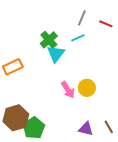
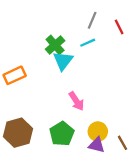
red line: (106, 24) -> (119, 27), turned 40
yellow circle: (87, 88) -> (98, 132), moved
green pentagon: (34, 128) -> (62, 134), moved

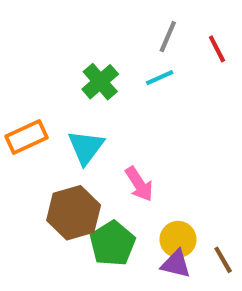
cyan triangle: (63, 61) -> (86, 147), moved
brown hexagon: (18, 133) -> (74, 213), moved

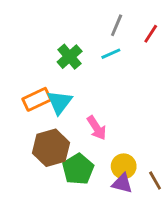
red line: (217, 49) -> (151, 34), turned 60
orange rectangle: (26, 137) -> (37, 99), moved

